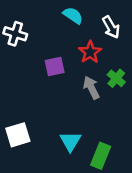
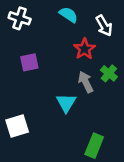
white cross: (15, 34) -> (20, 18), moved
purple square: (55, 67) -> (29, 62), moved
cyan triangle: (70, 141) -> (66, 103), moved

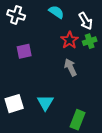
green cross: (109, 73) -> (90, 41), moved, turned 32
cyan triangle: (66, 103) -> (45, 103), moved

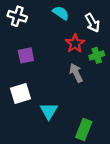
green cross: (90, 41) -> (97, 55), moved
white square: (14, 104) -> (21, 94), moved

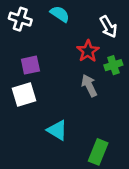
cyan semicircle: (61, 13) -> (60, 14), moved
white square: (21, 94) -> (24, 94), moved
cyan triangle: (49, 111) -> (57, 130), turned -30

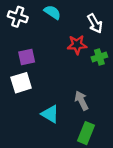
red star: (88, 51) -> (77, 45), turned 30
gray arrow: (89, 86) -> (81, 101), moved

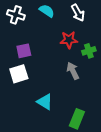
white arrow: (95, 23) -> (78, 13), moved
gray arrow: (81, 101) -> (73, 71), moved

